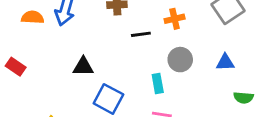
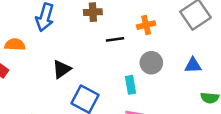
orange semicircle: (33, 17) -> (15, 45), moved
black triangle: (83, 67) -> (62, 69), turned -36

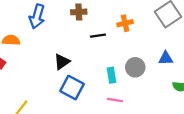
gray circle: (151, 63) -> (135, 67), moved
black triangle: (62, 69) -> (62, 62), moved

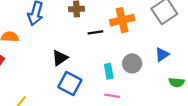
orange cross: (125, 23) -> (122, 20), size x1.5
blue triangle: (166, 58) -> (162, 55), turned -32

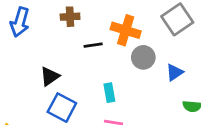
orange cross: (122, 20) -> (126, 30), turned 30
gray circle: (132, 63) -> (143, 57), moved

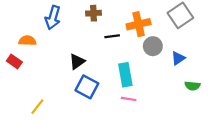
orange cross: (126, 30) -> (139, 24), turned -30
cyan rectangle: (109, 93) -> (125, 75), size x1.5

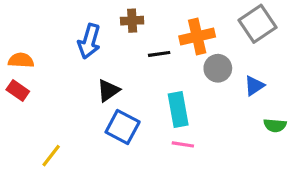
blue arrow: (53, 18) -> (89, 41), moved
orange semicircle: (27, 41) -> (21, 60), moved

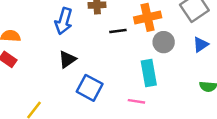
blue triangle: (254, 86) -> (201, 45), moved
black triangle: (108, 90) -> (67, 59), moved
cyan rectangle: (178, 110) -> (149, 73), moved

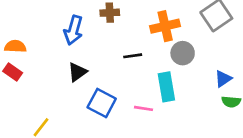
black line: (118, 31) -> (133, 56), moved
blue triangle: (201, 45) -> (223, 79), moved
pink line: (136, 101) -> (143, 108), moved

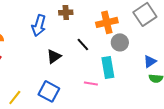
black line: (133, 56) -> (83, 44), turned 56
black triangle: (77, 72) -> (54, 56), moved
blue square: (102, 103) -> (49, 91), moved

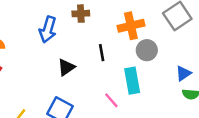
black line: (83, 44) -> (102, 53), turned 32
pink line: (91, 83) -> (111, 100), turned 40

